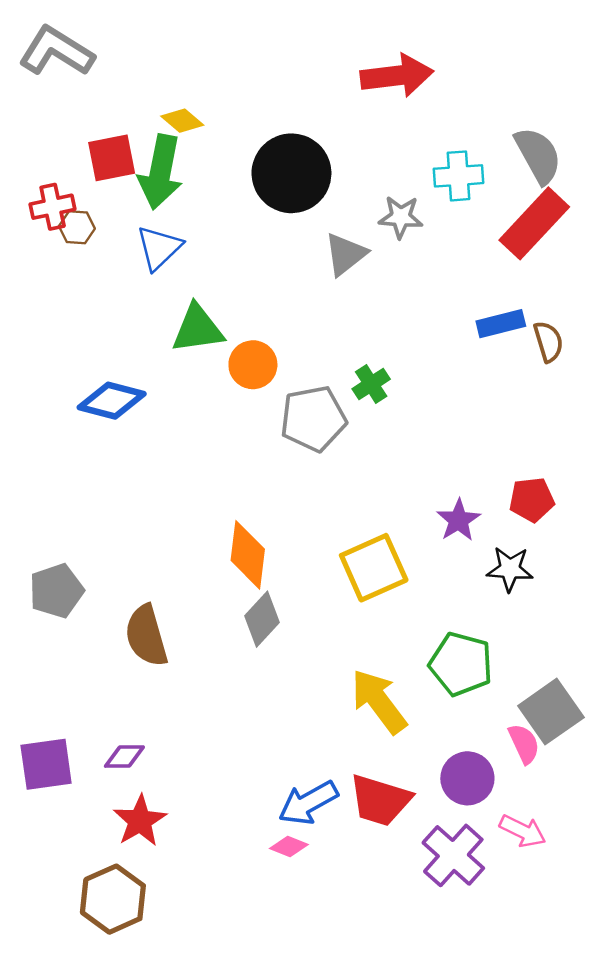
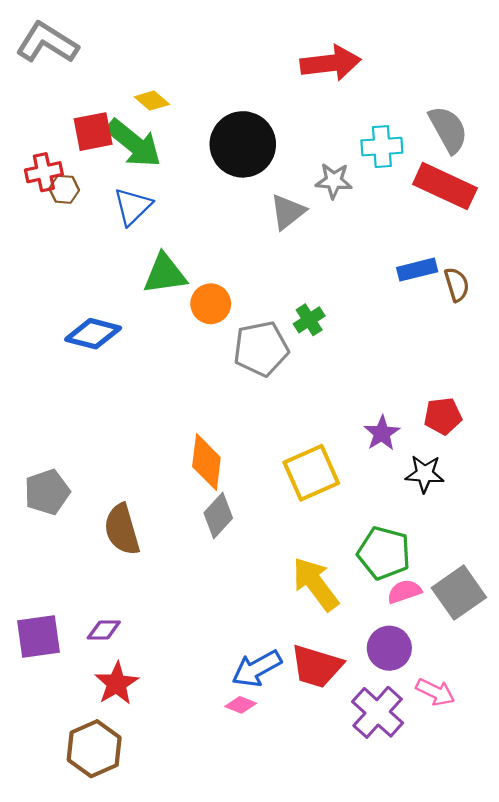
green arrow: (160, 172) -> (134, 143), turned -62
red rectangle: (534, 223) -> (445, 186), turned 72
pink semicircle: (524, 744) -> (404, 591), moved, turned -84

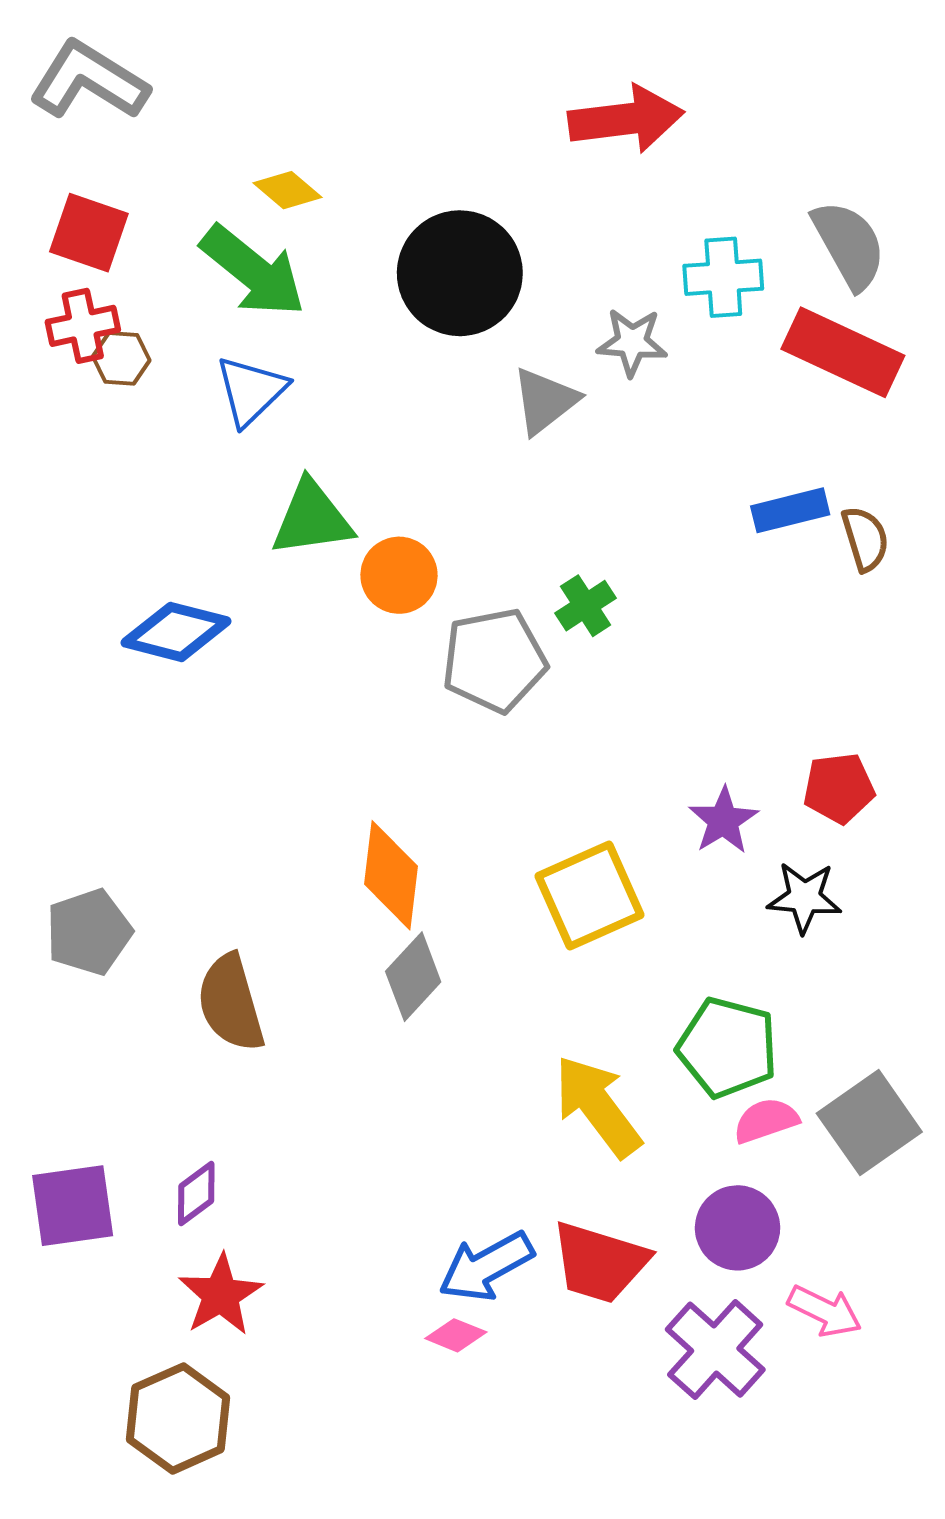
red square: (93, 132) -> (89, 233), moved, turned 30
purple diamond: (104, 630) -> (196, 1193), turned -36

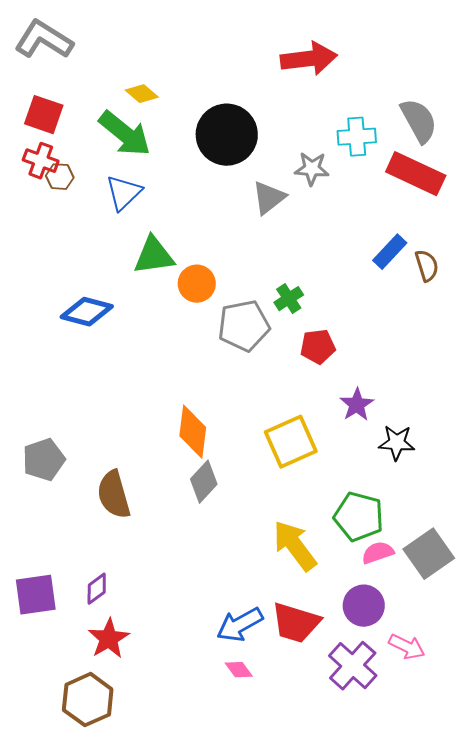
red cross: (83, 326) -> (41, 161), turned 32
blue rectangle: (790, 510) -> (390, 252), turned -33
red pentagon: (839, 788) -> (318, 347), moved
pink diamond: (456, 1335) -> (239, 670), moved, turned 32

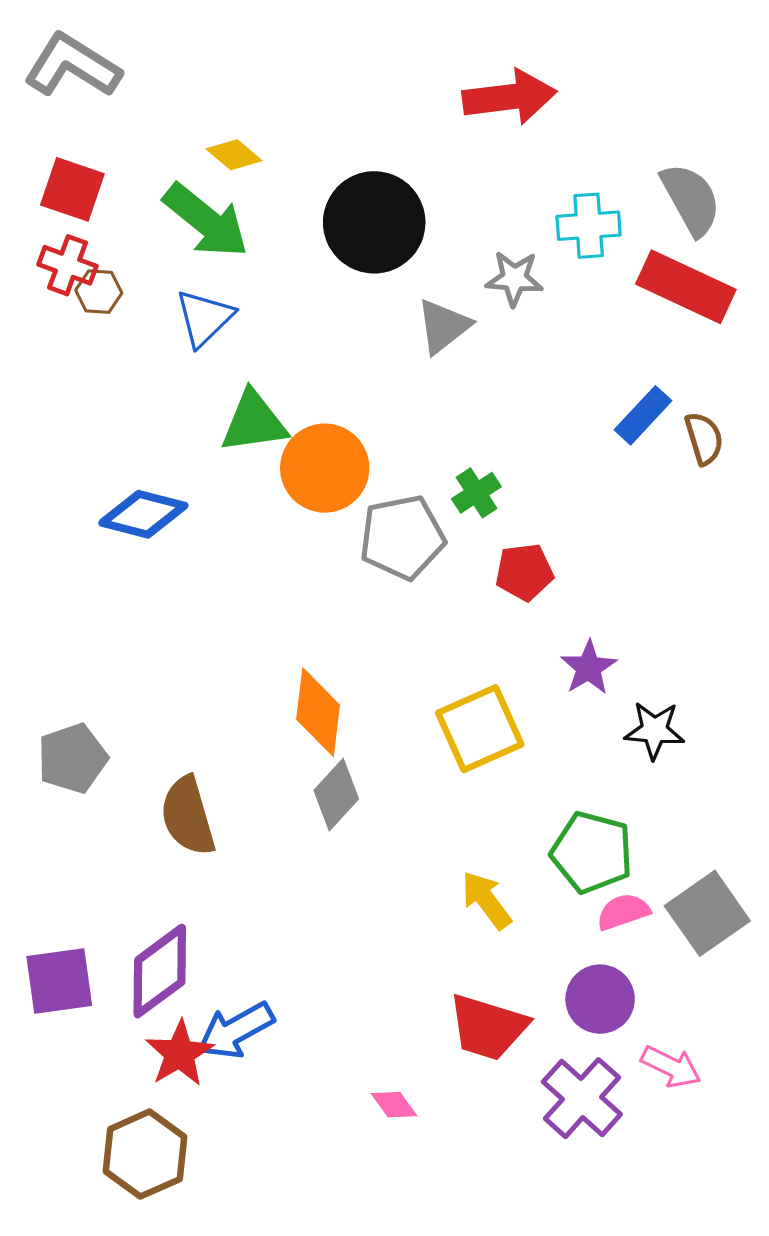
orange circle: (197, 284) -> (325, 468), size x1.4
yellow arrow: (295, 546) -> (486, 900), size x0.7
purple diamond: (97, 589) -> (160, 971), size x1.8
blue arrow: (240, 625) -> (236, 1030), moved

